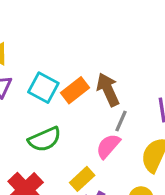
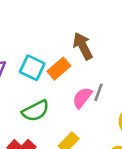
brown arrow: (108, 90) -> (83, 46), moved
pink semicircle: (108, 146) -> (82, 98), moved

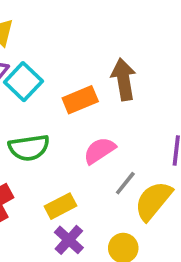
cyan square: (32, 68) -> (23, 82), moved
gray line: (99, 92) -> (125, 183), moved

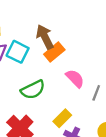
brown arrow: (124, 79) -> (45, 37), moved
pink semicircle: (99, 151) -> (75, 78), turned 96

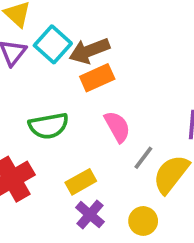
brown arrow: (45, 37) -> (89, 51), turned -100
cyan square: (18, 52) -> (53, 44), moved

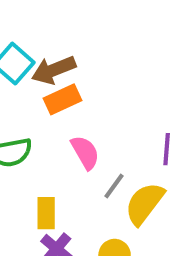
yellow rectangle: (81, 182) -> (46, 213), turned -60

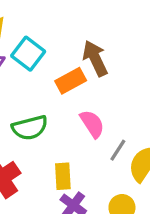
brown arrow: (54, 70) -> (95, 58), moved, turned 90

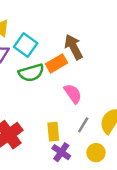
green semicircle: (30, 128) -> (31, 73), moved
gray line: (118, 150) -> (83, 125), moved

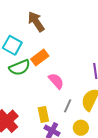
brown arrow: (74, 47) -> (36, 22), moved

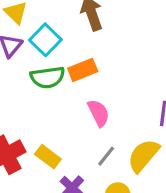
yellow rectangle: (43, 114) -> (48, 157), moved, turned -56

